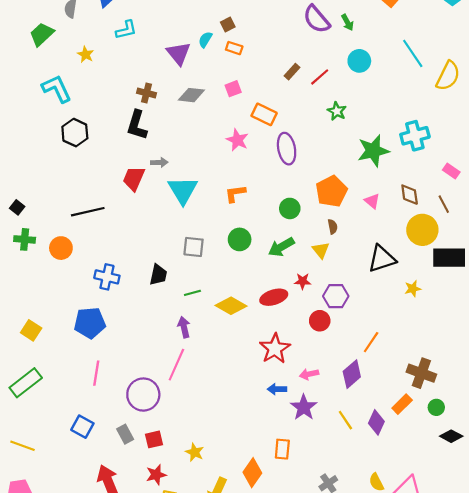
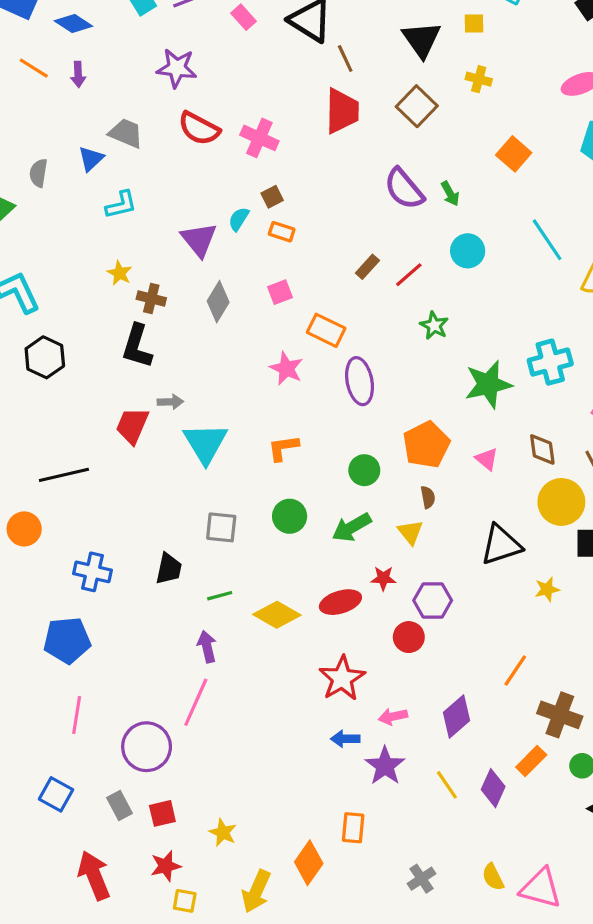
yellow star: (86, 54) -> (120, 273), moved
gray diamond: (191, 95) -> (218, 302), turned -65
orange line: (371, 342) -> (515, 670), moved

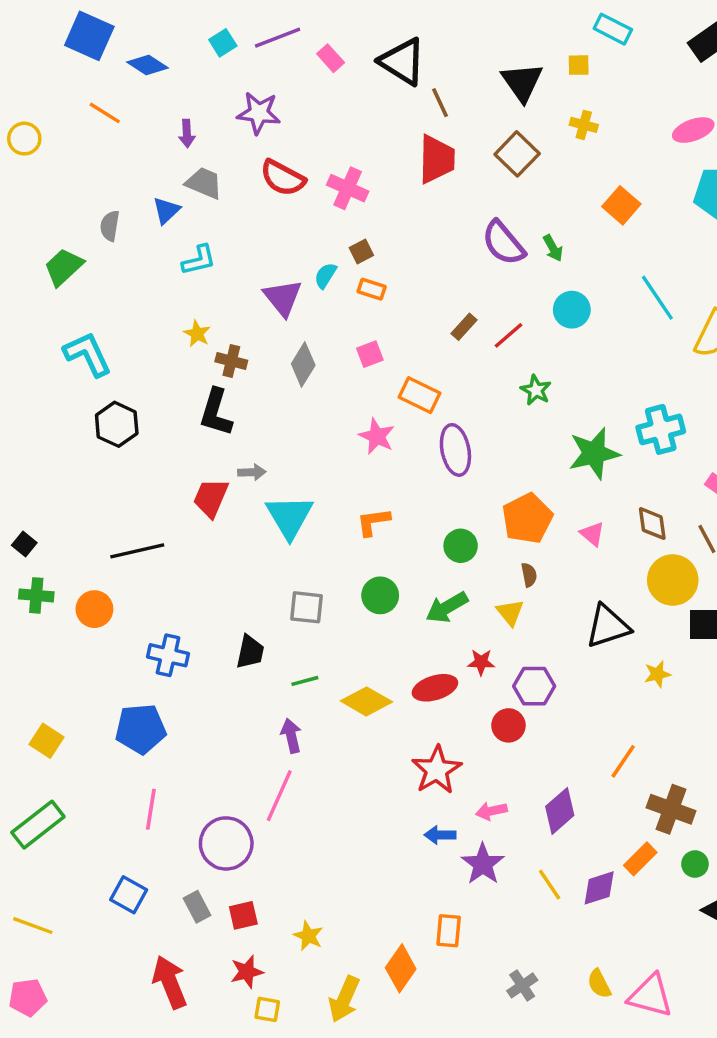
purple arrow: (78, 74) -> (187, 133), moved
purple diamond: (493, 788) -> (599, 888), turned 48

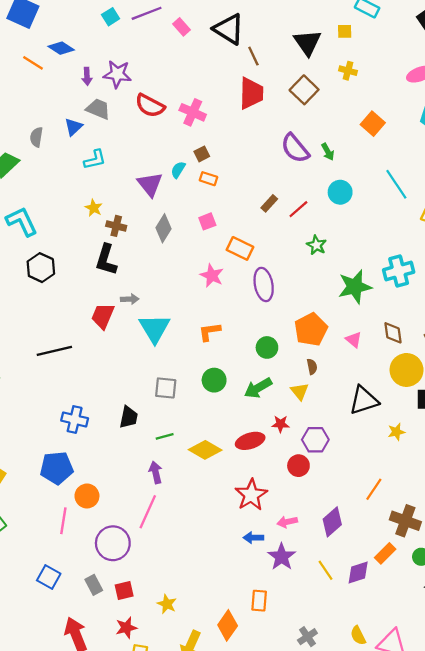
blue diamond: (147, 65) -> (61, 48), moved
purple star: (259, 113) -> (117, 74), moved
orange circle: (94, 609) -> (87, 496), moved

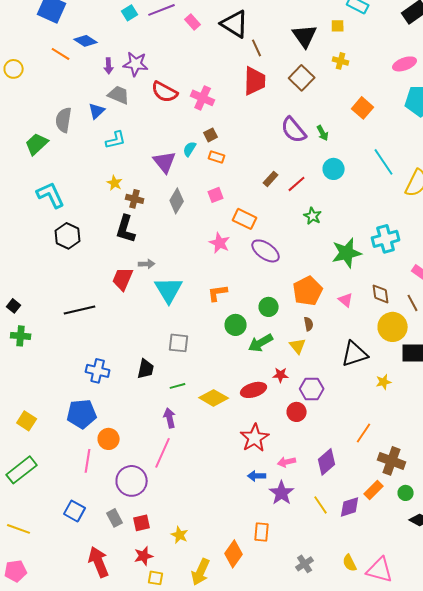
gray semicircle: (36, 137) -> (64, 120), size x1.4
purple ellipse: (264, 284) -> (266, 251), turned -44
green circle: (214, 380) -> (236, 325), moved

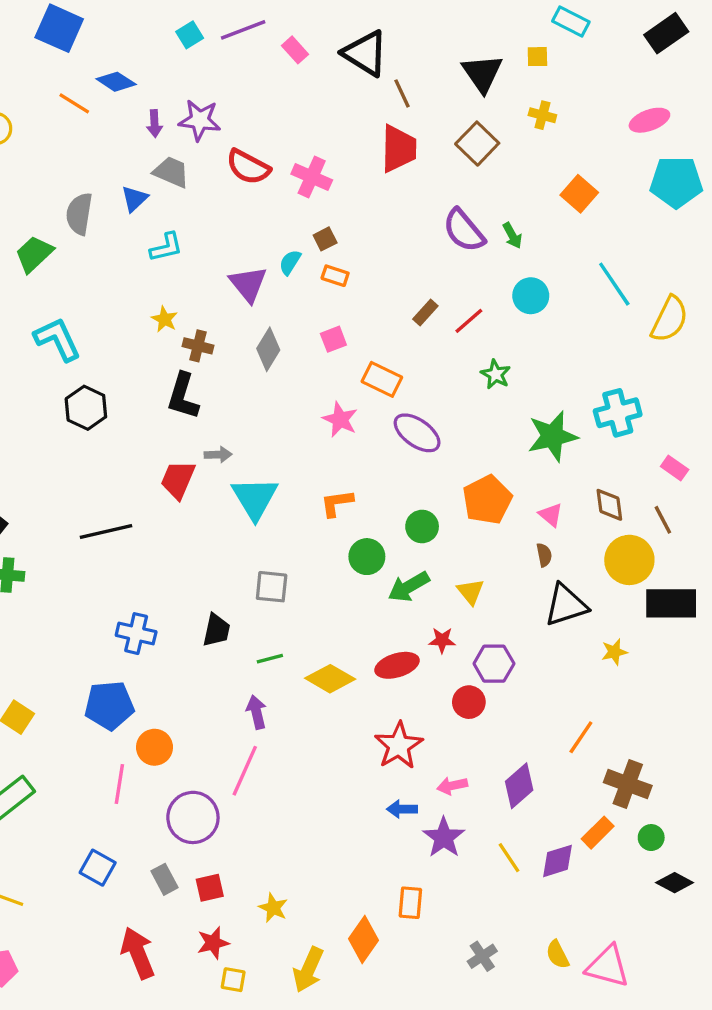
brown semicircle: (309, 324) -> (544, 555), moved

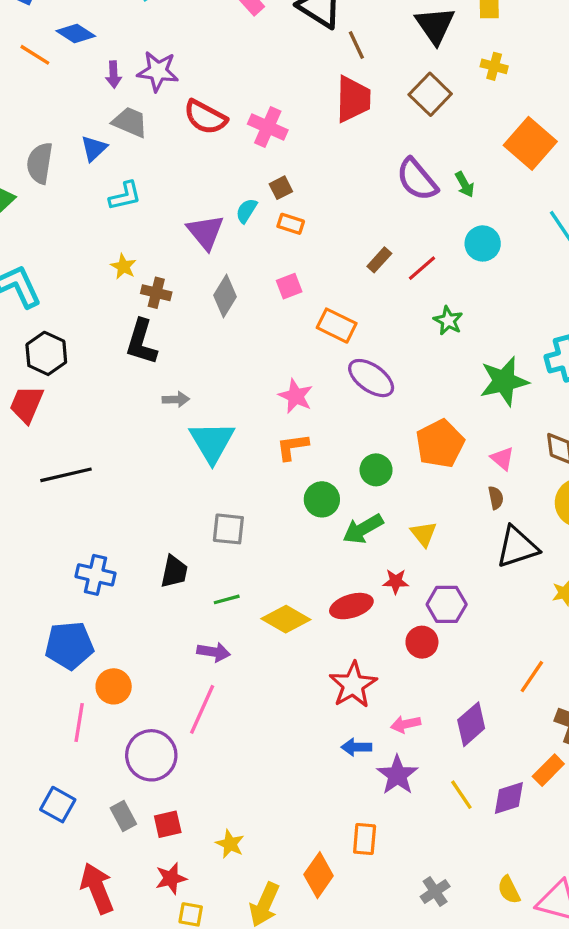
orange square: (579, 194) -> (530, 143), size x1.4
pink star: (340, 419) -> (296, 396), moved
red trapezoid: (178, 480) -> (27, 404), moved
purple arrow: (257, 712) -> (214, 652), turned 112

